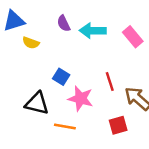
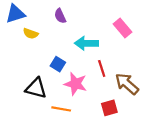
cyan arrow: (93, 31) -> (86, 43), moved

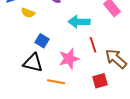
blue square: (58, 64) -> (42, 41), moved
pink star: (75, 84) -> (69, 59), turned -30

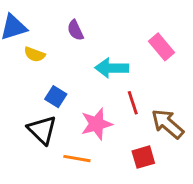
black triangle: (33, 63) -> (42, 130), turned 30

